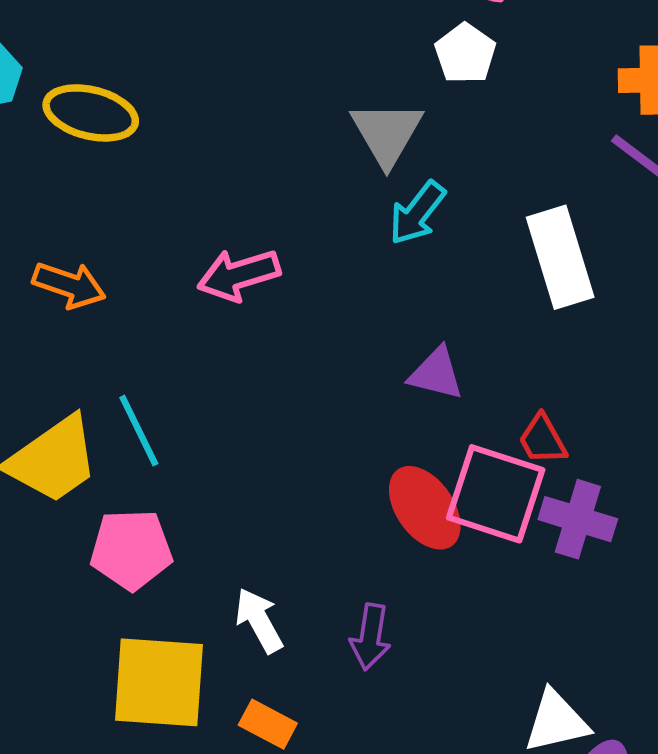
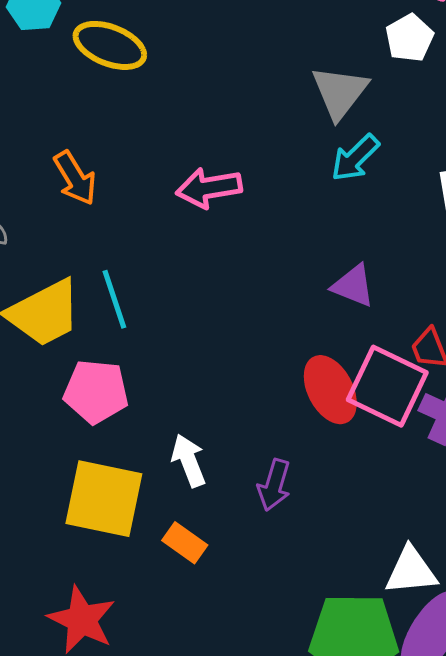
orange arrow: (69, 285) -> (75, 178), turned 32

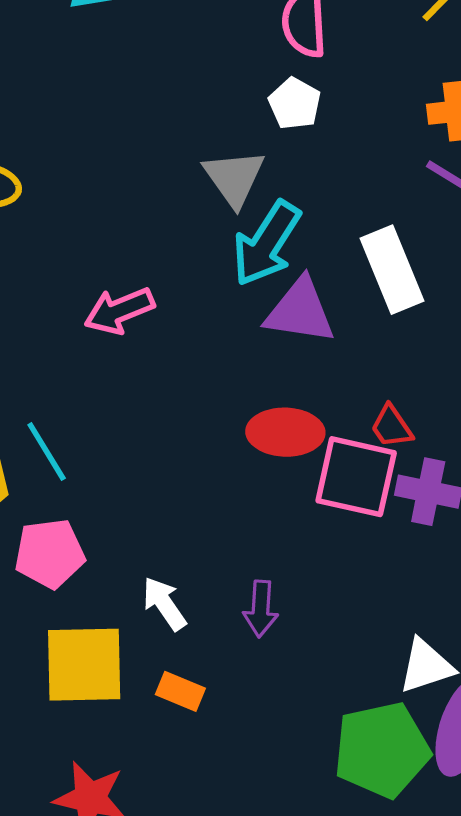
cyan arrow: (355, 158) -> (266, 243), size x1.5
purple triangle: (353, 286) -> (300, 311), moved, size x1.5
red ellipse: (330, 390) -> (285, 432), moved, turned -48

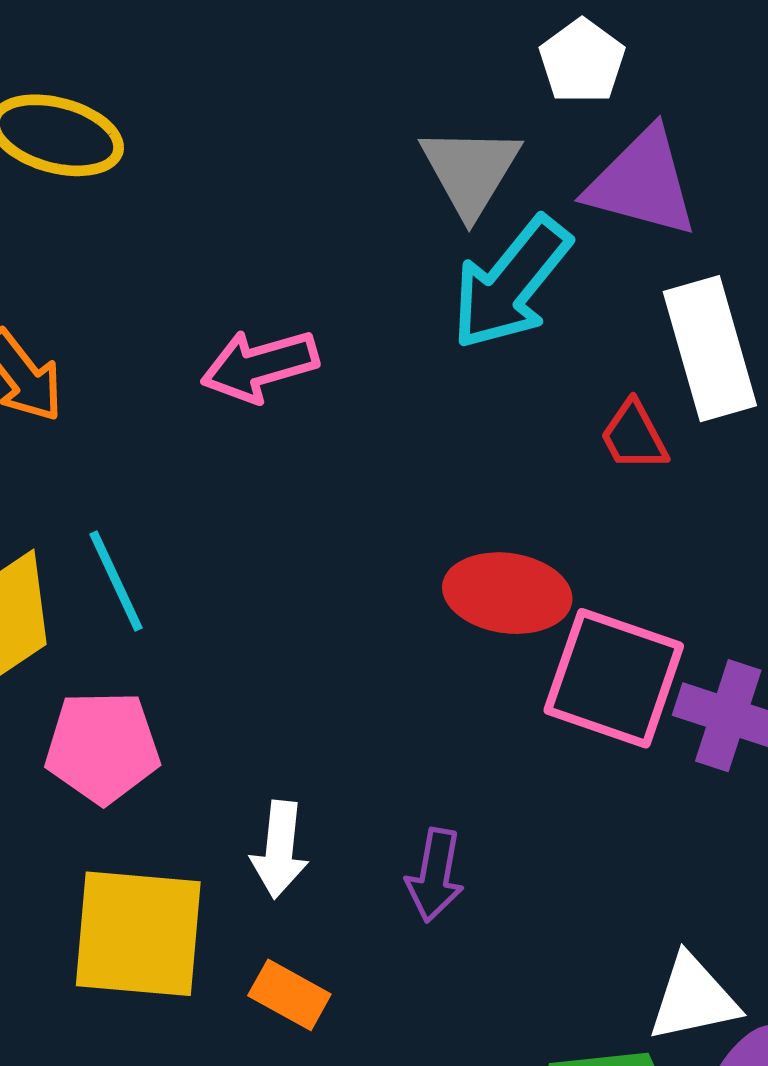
purple triangle: (300, 311) -> (642, 183), moved
red trapezoid: (392, 426) -> (634, 436), moved
white arrow: (164, 604) -> (280, 849), turned -146

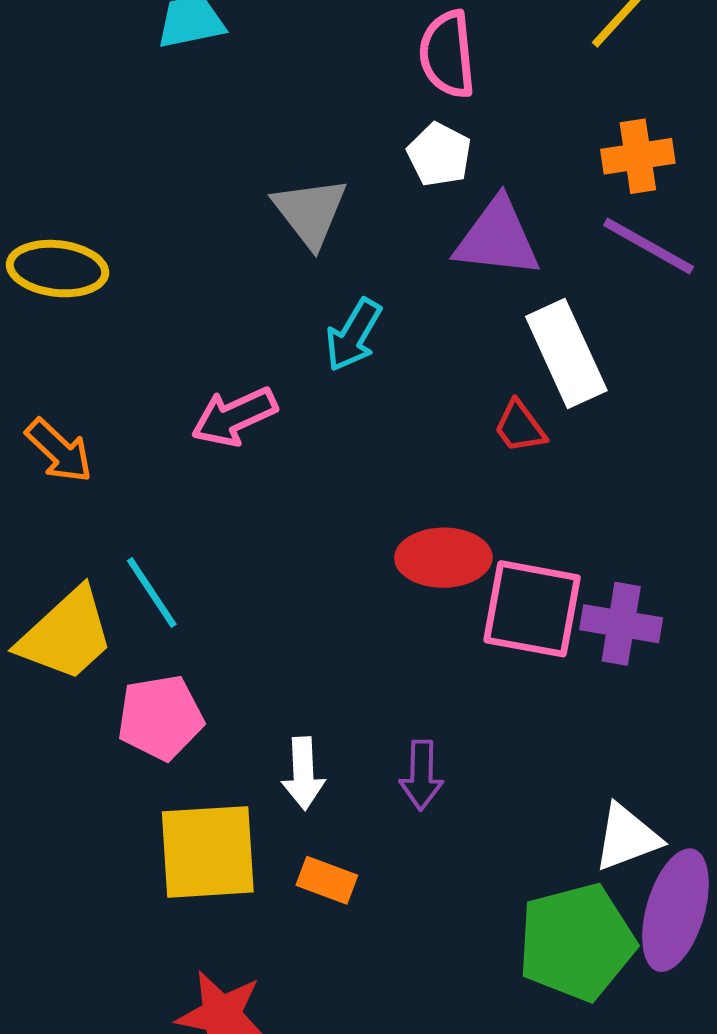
gray triangle: (470, 171) -> (310, 212), moved
cyan arrow: (511, 283) -> (353, 335), moved, size x0.7

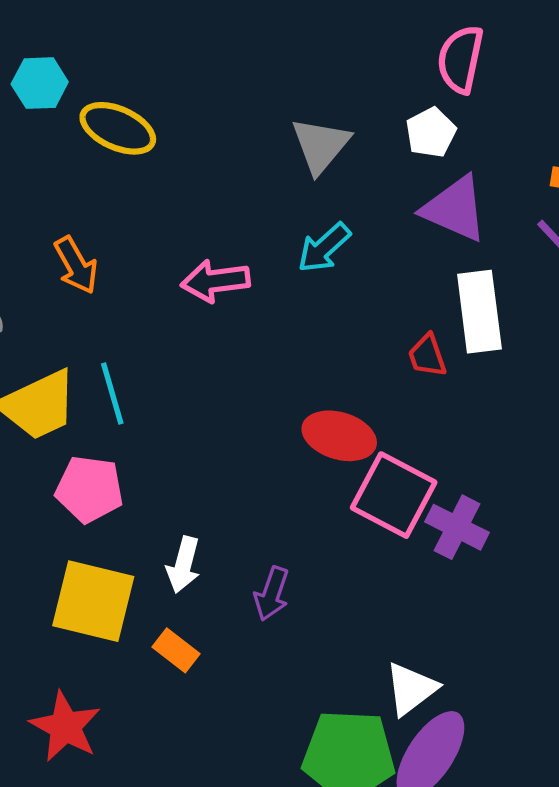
white triangle: (627, 838) -> (411, 689), turned -34

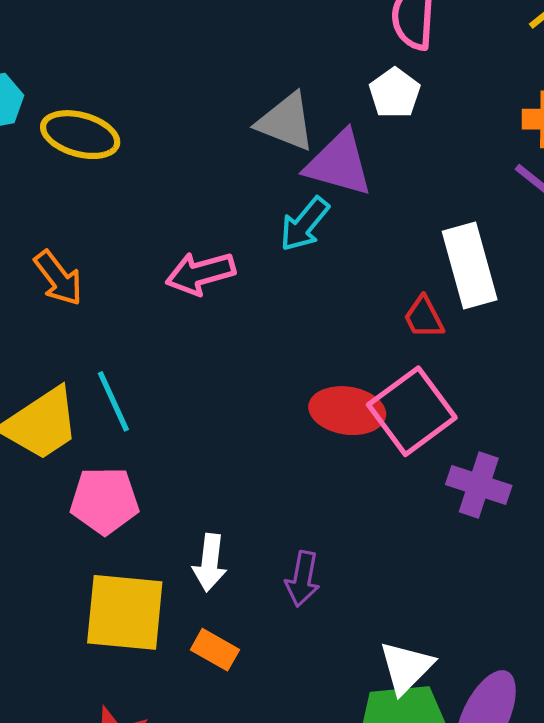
gray triangle: (320, 145) -> (286, 122), turned -40
purple triangle: (455, 209) -> (339, 164), moved
pink square: (394, 495) -> (412, 411), moved, turned 34
white triangle: (411, 689) -> (406, 667), moved

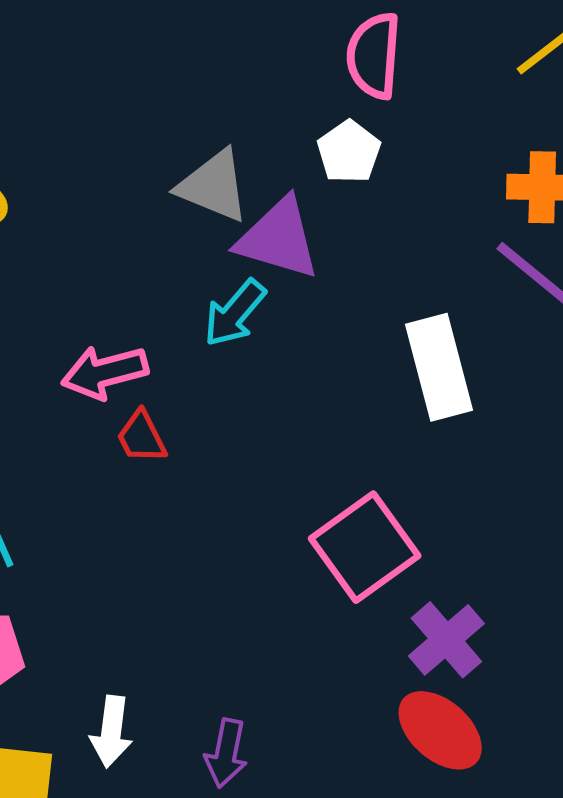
red trapezoid: (424, 317) -> (142, 437), moved
red ellipse: (347, 411) -> (440, 730), moved, turned 32
purple cross: (479, 485) -> (446, 640), turned 30

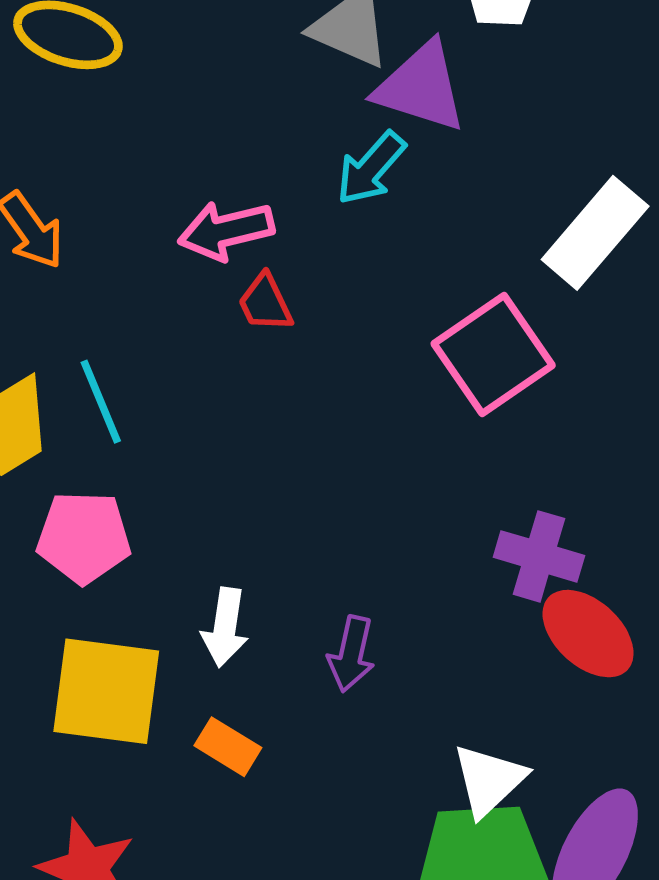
white rectangle: (439, 367) -> (595, 233), turned 54
pink square: (365, 547) -> (493, 354), moved
purple cross: (446, 640) -> (539, 556), moved, turned -34

